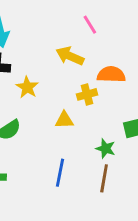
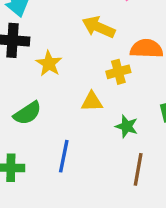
green star: (106, 149) -> (127, 126), moved
blue line: (60, 173) -> (64, 156), moved

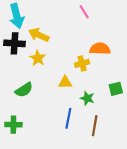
yellow arrow: (99, 27) -> (39, 35), moved
blue line: (64, 156) -> (68, 118), moved

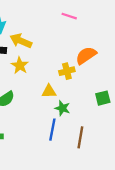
pink line: (84, 12) -> (69, 16), turned -40
orange semicircle: (100, 49) -> (86, 55), turned -36
green star: (87, 98) -> (62, 108), moved

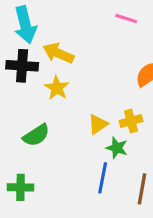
yellow cross: (67, 71) -> (131, 121), moved
yellow triangle: (49, 91) -> (98, 124), turned -32

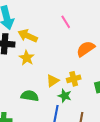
pink line: (126, 18) -> (66, 22), moved, turned 40
green semicircle: (36, 135) -> (30, 96), moved, turned -138

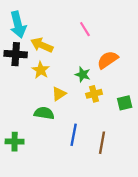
yellow triangle: (53, 81) -> (59, 94), moved
green star: (65, 96) -> (83, 75), moved

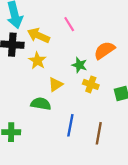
pink line: (85, 29) -> (69, 24), moved
yellow cross: (94, 94) -> (91, 84), turned 35

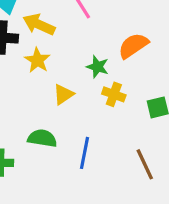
green semicircle: (41, 104) -> (42, 138), moved
brown line: (99, 133) -> (145, 164), moved, turned -35

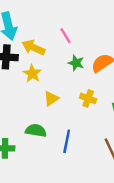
green star: (98, 67) -> (76, 63), moved

